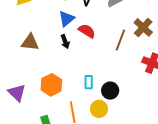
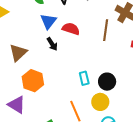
brown triangle: (30, 42) -> (18, 53), turned -36
orange hexagon: (51, 85) -> (33, 81), moved

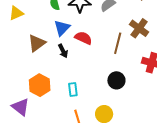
brown triangle: (18, 53) -> (37, 43), moved
cyan rectangle: (84, 78) -> (73, 89), moved
black circle: (107, 82) -> (116, 80), moved

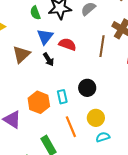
black circle: (116, 80) -> (87, 88), moved
orange hexagon: (40, 85) -> (39, 102), moved

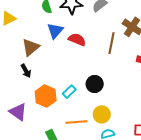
black arrow: (48, 59) -> (26, 71), moved
cyan rectangle: (62, 97) -> (69, 92), turned 56
orange line: (71, 127) -> (76, 122), turned -75

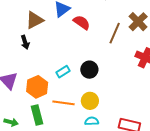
orange hexagon: (46, 96) -> (37, 87), moved

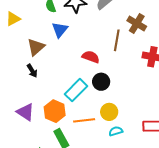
red semicircle: (82, 22) -> (91, 57), moved
cyan rectangle: (63, 72) -> (76, 90), size x1.6

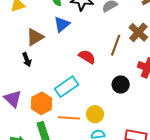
black circle: (101, 82) -> (121, 84), moved

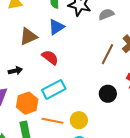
red semicircle: (87, 57) -> (50, 57), moved
black arrow: (27, 60) -> (15, 71), moved, turned -88

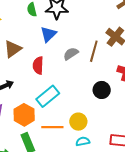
gray semicircle: (106, 14) -> (71, 54), moved
blue triangle: (56, 27) -> (48, 34), moved
red semicircle: (50, 57) -> (38, 65), turned -114

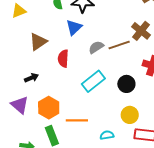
brown line: (94, 51) -> (119, 45), turned 55
cyan rectangle: (48, 96) -> (93, 81), moved
yellow circle: (78, 122) -> (130, 115), moved

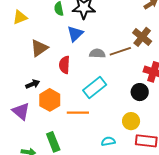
gray semicircle: (96, 47) -> (97, 53), turned 35
black circle: (126, 84) -> (140, 92), moved
orange hexagon: (49, 108) -> (50, 100), moved
orange line: (77, 120) -> (78, 113), moved

